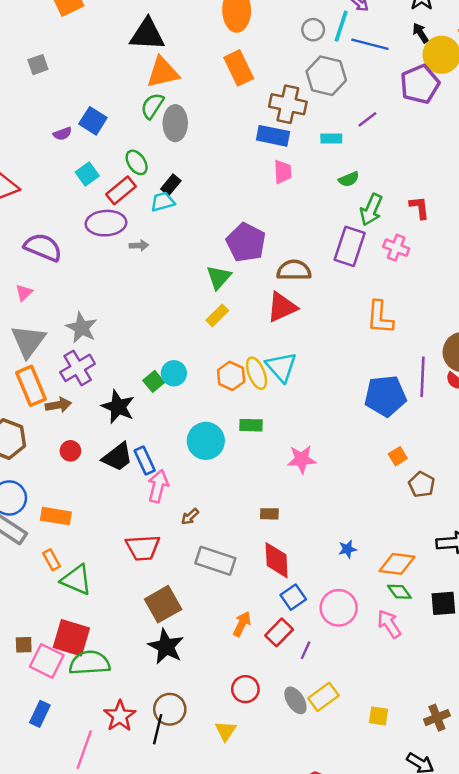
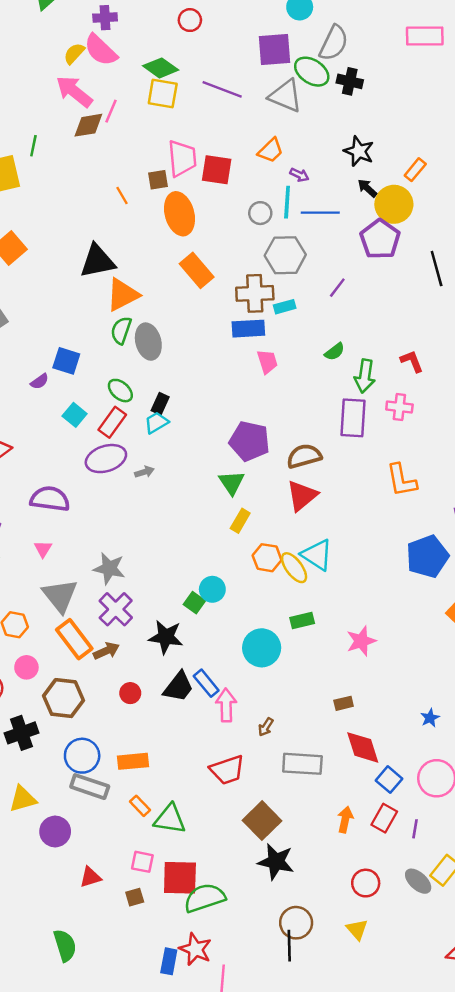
cyan rectangle: (331, 139) -> (285, 307), moved
orange hexagon: (231, 376) -> (267, 558), moved
pink square: (47, 661) -> (142, 862), moved, size x0.7
red star: (120, 716) -> (195, 949), moved

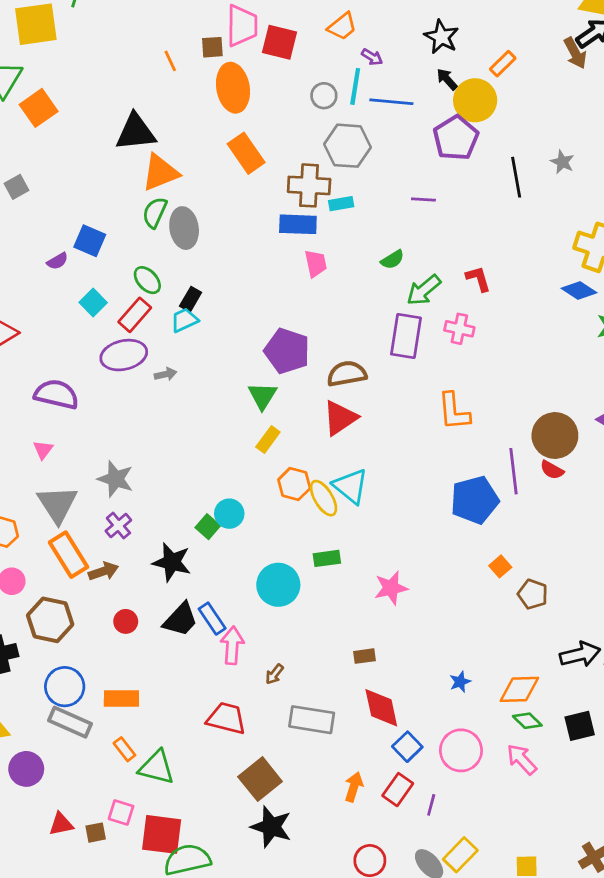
purple line: (337, 288) -> (423, 200), moved, turned 50
green arrow: (365, 376) -> (424, 290), turned 36
purple cross: (116, 609) -> (118, 526), size x0.7
red trapezoid: (227, 770) -> (226, 718), turned -153
brown square: (135, 897) -> (96, 833), moved

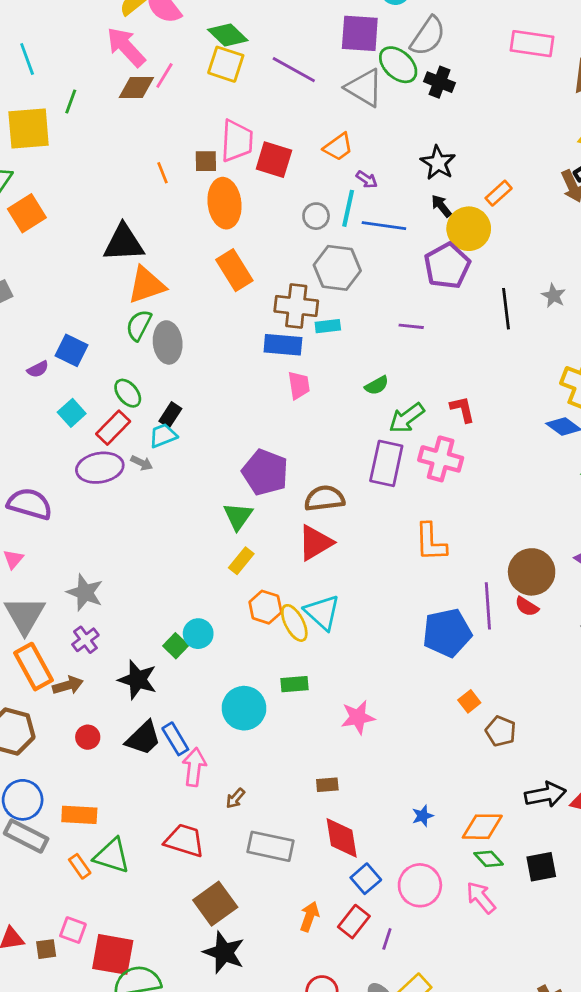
pink cross: (459, 329) -> (441, 459), size x1.4
gray arrow: (166, 374) -> (142, 463), moved, turned 35
green triangle: (157, 767) -> (112, 856), moved

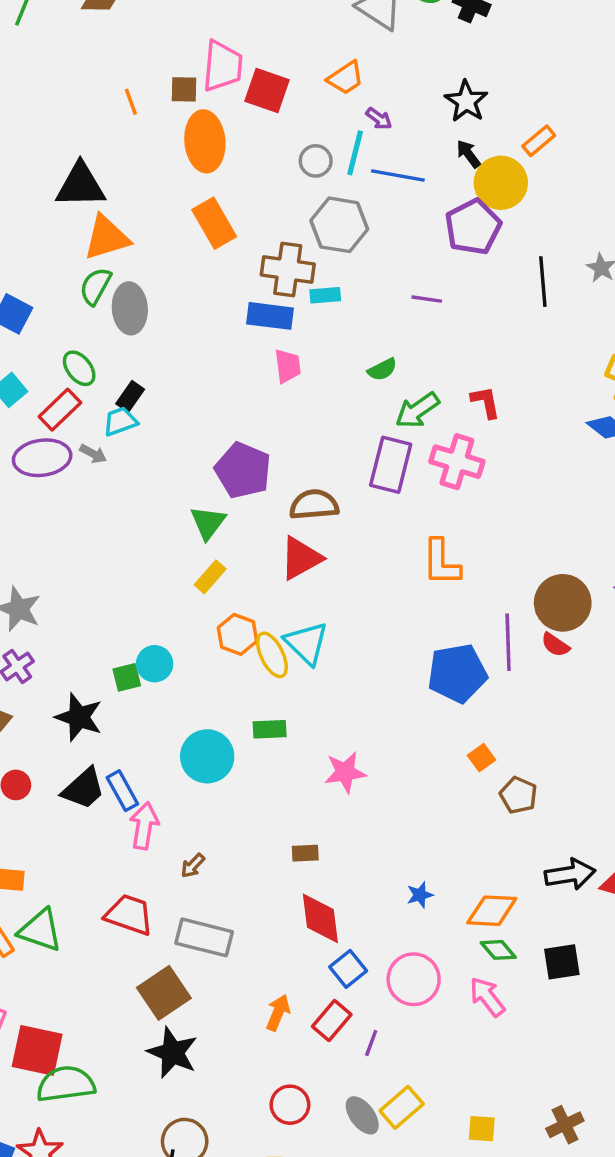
green square: (176, 646) -> (127, 677), turned 30
gray rectangle: (271, 846) -> (204, 937), moved

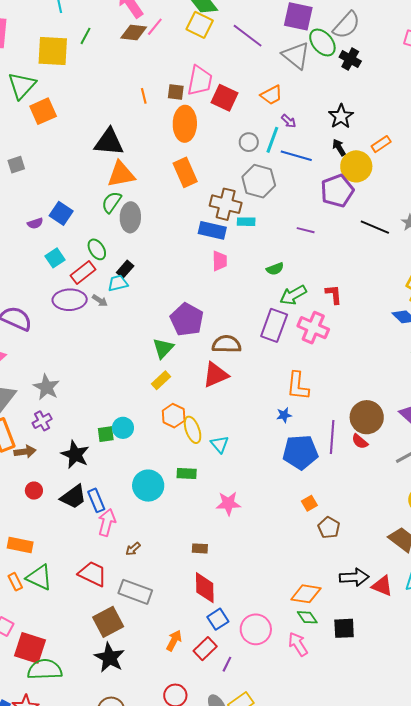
black line: (543, 282) -> (375, 227), turned -68
cyan triangle: (306, 643) -> (220, 444), moved, size x0.7
blue star: (420, 895) -> (284, 415), moved

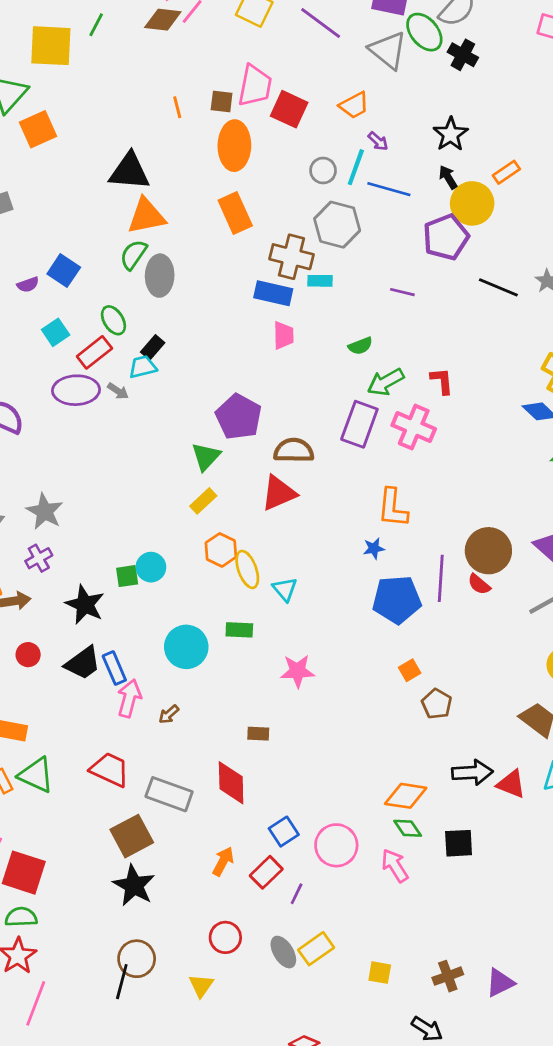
brown arrow: (133, 549) -> (169, 714), moved
red diamond: (205, 588) -> (231, 783), moved
green semicircle: (45, 669) -> (21, 917), moved, size x0.7

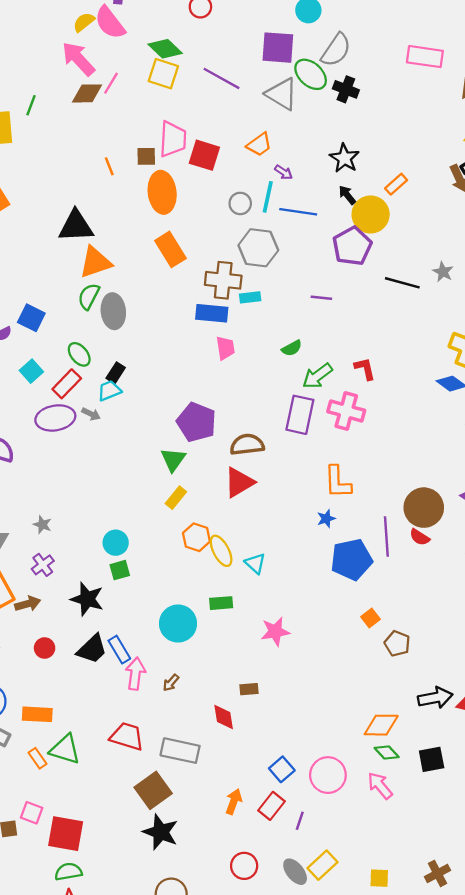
gray star: (45, 511) -> (42, 525), size x0.6
cyan circle: (151, 567) -> (116, 543), moved
red diamond: (231, 783) -> (224, 717), moved, size x0.7

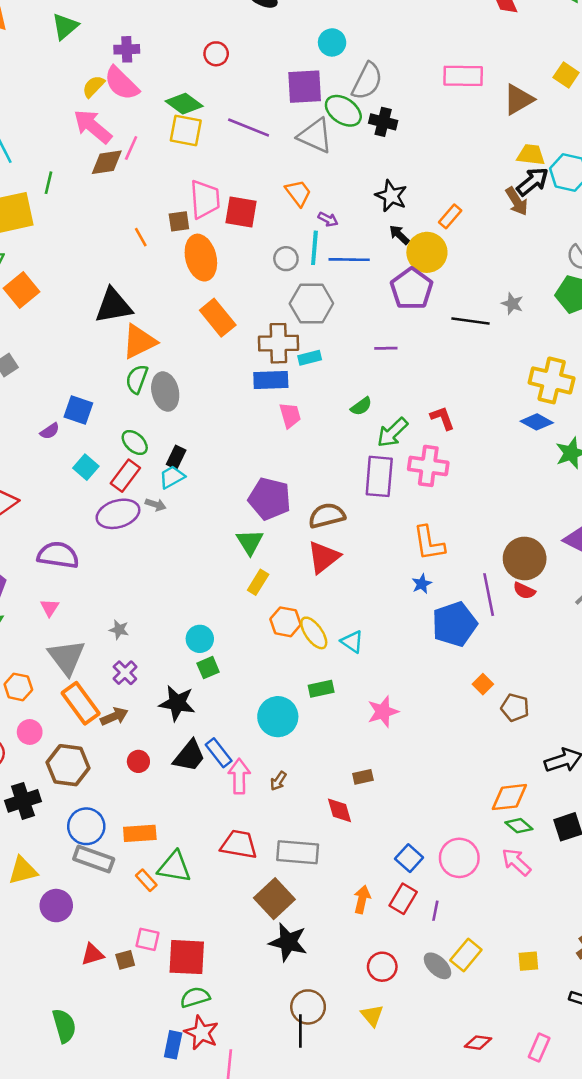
orange trapezoid: (259, 144) -> (298, 193), turned -84

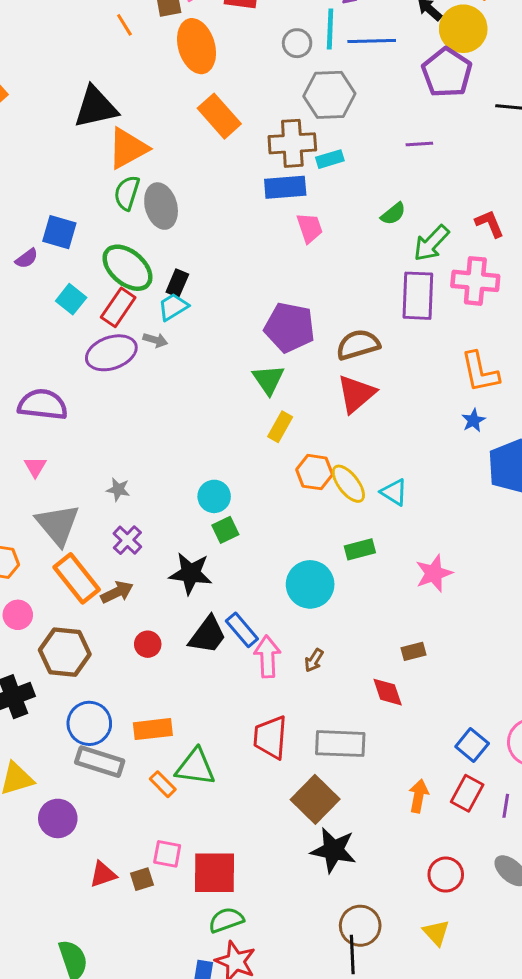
green ellipse: (135, 442) -> (128, 268), size x1.6
red trapezoid: (239, 844) -> (270, 737), turned -93

